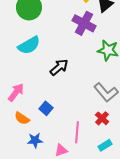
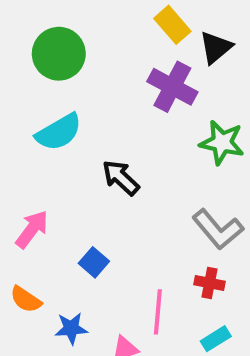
black arrow: (59, 67) -> (121, 178), turned -96
orange semicircle: (22, 118) -> (26, 299), moved
red cross: (102, 118) -> (210, 283), turned -32

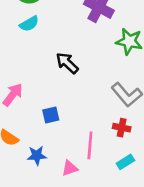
cyan semicircle: (59, 132) -> (29, 24), moved, size x0.7
blue square: (94, 262) -> (51, 115), turned 36

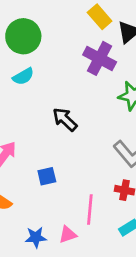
blue star: (37, 155) -> (36, 237), moved

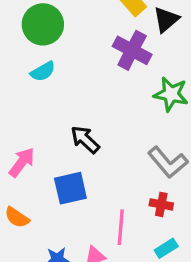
black arrow: (65, 119) -> (85, 140), moved
blue square: (47, 176) -> (70, 188), size x1.5

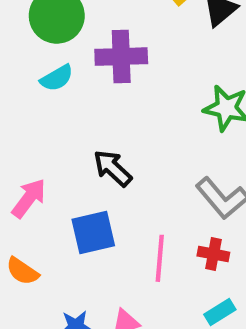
purple cross: (132, 50) -> (121, 57), moved, turned -30
pink line: (121, 227) -> (160, 258), moved

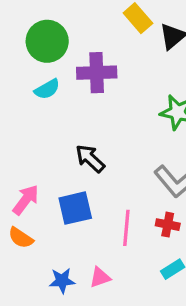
pink arrow: (29, 198) -> (26, 200), moved

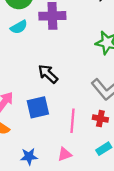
pink triangle: (100, 277) -> (65, 154), moved

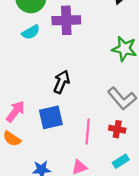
black arrow: (48, 74) -> (62, 82), turned 70

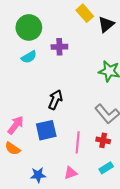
purple cross: (66, 20) -> (59, 47), size x0.7

